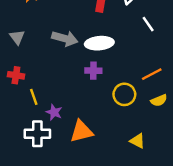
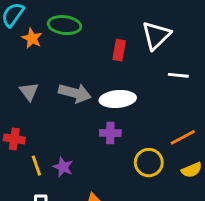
white line: (148, 24) -> (178, 75), turned -49
gray triangle: (17, 37) -> (29, 92), moved
purple star: (54, 112) -> (63, 167), moved

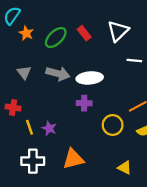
green ellipse: (64, 25) -> (56, 38), moved, turned -50
red rectangle: (119, 50) -> (84, 33), moved, turned -48

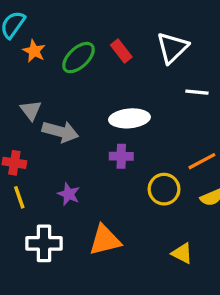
gray arrow: (58, 74) -> (60, 132), moved
yellow line: (29, 127) -> (19, 197), moved

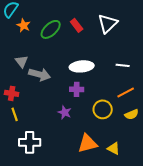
white line: (197, 92) -> (123, 65), moved
purple star: (69, 194) -> (65, 112), moved
orange triangle: (105, 240) -> (88, 143), moved

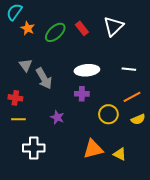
gray arrow: (40, 74) -> (44, 78), turned 45
purple star: (65, 112) -> (57, 117), moved
yellow line: (15, 114) -> (18, 119), turned -72

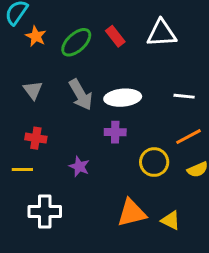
white triangle: (114, 26) -> (162, 33), turned 40
gray arrow: (44, 78) -> (81, 95), moved
red cross: (15, 98) -> (36, 138), moved

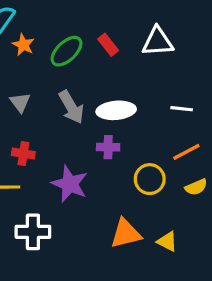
purple star: (79, 167) -> (70, 184), size x1.6

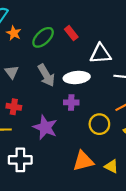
white triangle: (158, 42) -> (101, 54), moved

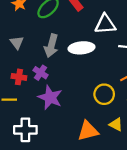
gray arrow: (46, 75) -> (51, 46), turned 45
purple cross: (71, 102) -> (41, 73), moved, turned 32
yellow triangle: (111, 166) -> (116, 124), moved

